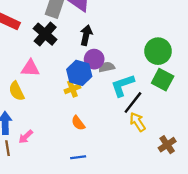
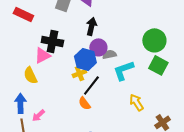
black cross: (45, 34) -> (52, 41), moved, turned -30
pink triangle: (30, 68) -> (42, 55), turned -30
black line: (133, 102) -> (91, 85), moved

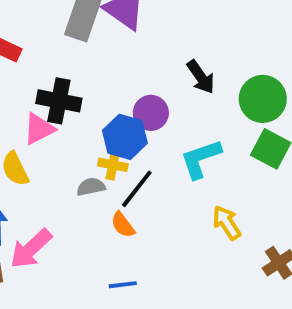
black arrow: (91, 26) -> (201, 77), moved, turned 132
gray semicircle: (109, 54) -> (91, 187), moved
yellow cross: (79, 73) -> (113, 165), turned 32
pink arrow: (38, 115) -> (31, 249), size x1.6

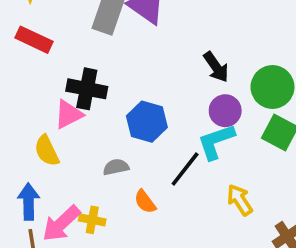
purple circle: (151, 113) -> (225, 111), moved
yellow cross: (113, 165) -> (92, 220), moved
black line: (137, 189) -> (185, 169), moved

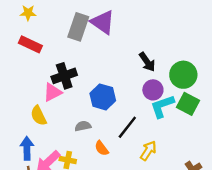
black cross: (87, 89) -> (64, 76), turned -30
cyan L-shape: (216, 142) -> (162, 106), moved
yellow arrow: (240, 200) -> (148, 151), moved, turned 66

